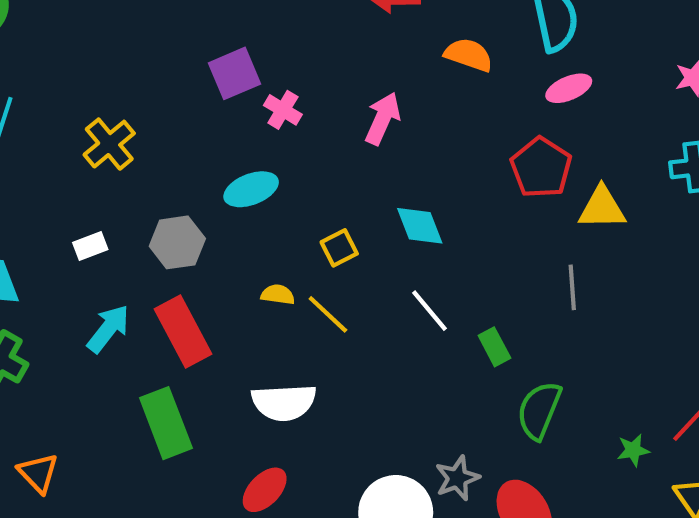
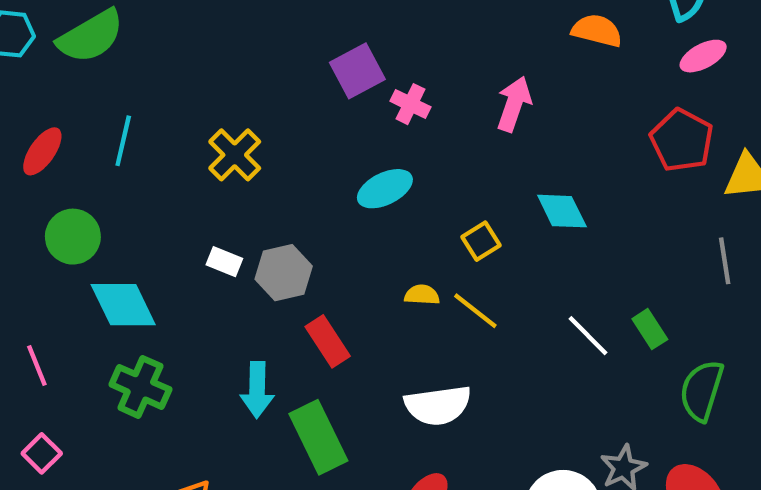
gray hexagon: (177, 242) -> (284, 273), moved
white rectangle: (90, 246) -> (224, 262), turned 48
white line: (430, 311) -> (588, 336), moved
cyan arrow: (108, 329) -> (257, 390), moved, turned 148
red rectangle: (183, 331) -> (328, 341), size x0.7

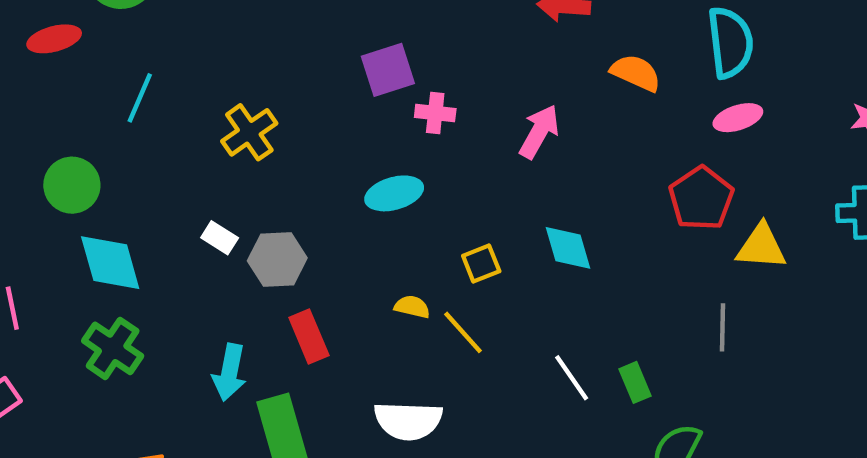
pink cross: (411, 104) -> (435, 113), turned -30
red ellipse: (42, 151) -> (54, 39), moved, turned 30

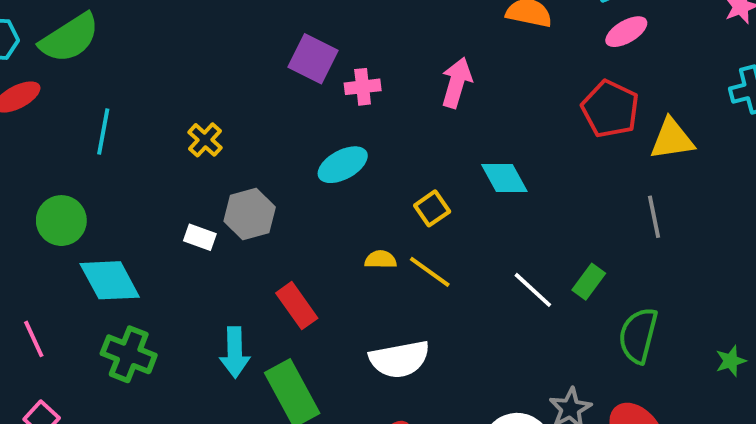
purple square: (388, 70) -> (313, 59), turned -33
yellow cross: (249, 132) -> (205, 140), size x0.7
gray hexagon: (277, 259) -> (250, 214), moved
green rectangle: (635, 382) -> (589, 282), turned 72

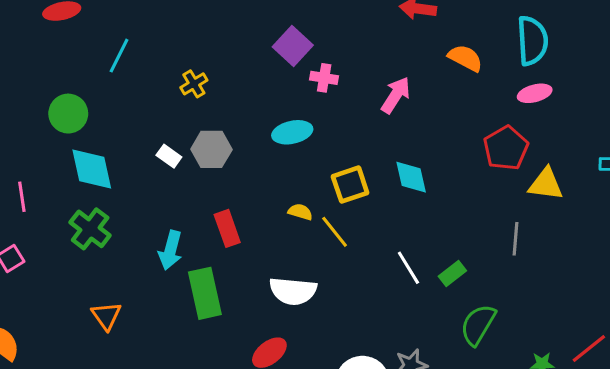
yellow square: (432, 208) -> (350, 185), size x1.4

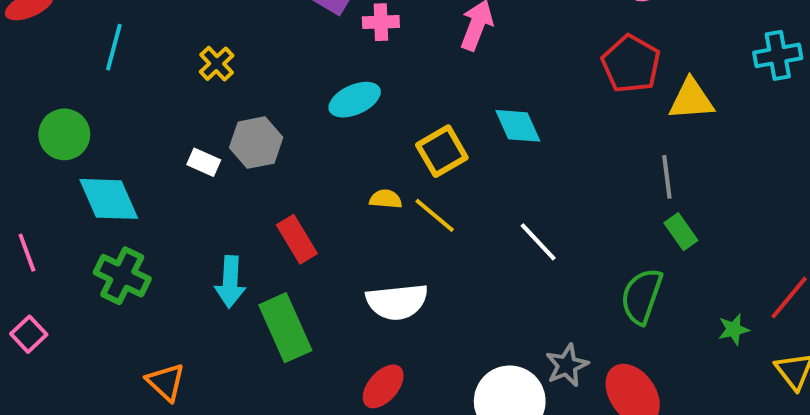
green rectangle: (452, 274) -> (681, 232), moved, turned -76

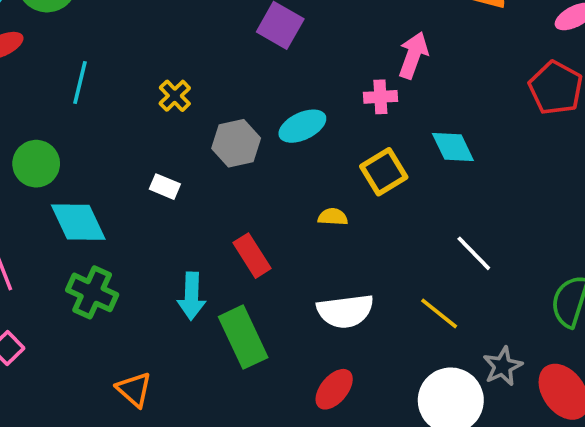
pink cross: (381, 22) -> (380, 97), moved
gray hexagon: (256, 143) -> (236, 143), moved
yellow line: (435, 215) -> (439, 313), moved

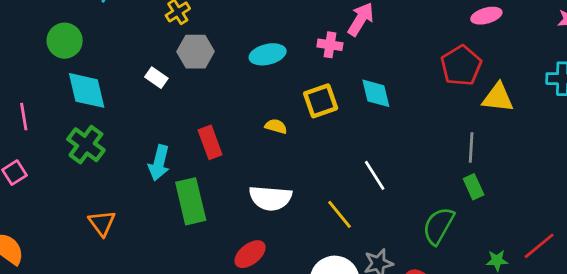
gray hexagon: (236, 143) -> (196, 52), moved

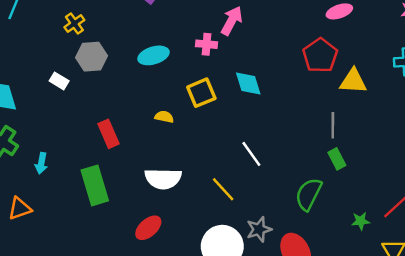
cyan arrow: (159, 163) -> (41, 163), moved, size x0.7
orange triangle: (102, 223) -> (20, 208), turned 50

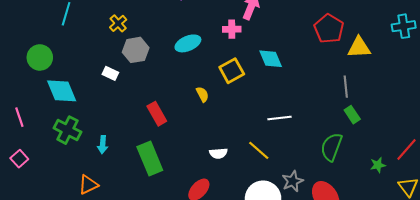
yellow semicircle: (164, 117) -> (202, 94), turned 56
white line: (251, 154) -> (279, 118), turned -55
white semicircle: (163, 179) -> (218, 153), moved, size x0.6

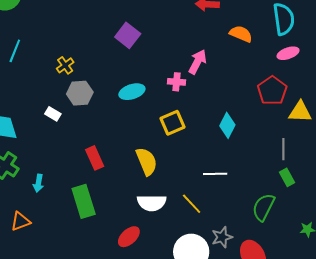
cyan diamond: (271, 59) -> (227, 125), moved, turned 45
yellow semicircle: (202, 94) -> (147, 161), moved, size x1.8
white semicircle: (218, 153) -> (152, 203), size x1.6

